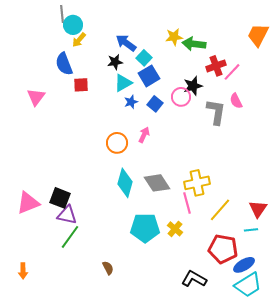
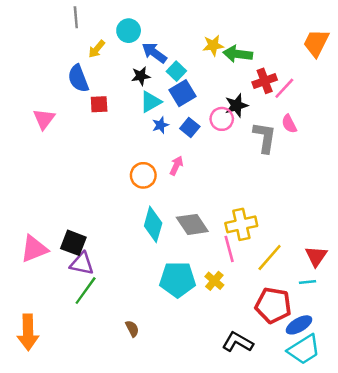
cyan circle: (73, 25) -> (129, 31), moved
orange arrow: (23, 271) -> (28, 332), size x1.8

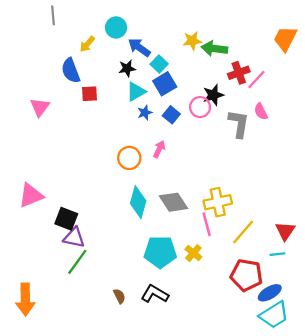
gray line: (76, 17) -> (53, 15), moved
pink triangle: (34, 249) -> (31, 196), moved
black L-shape: (238, 342) -> (155, 294), moved

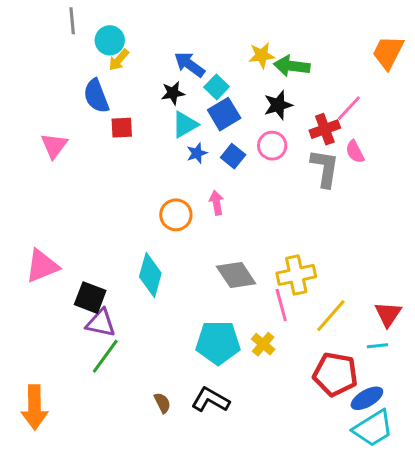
cyan circle: (116, 27) -> (110, 40), moved
red cross: (239, 73) -> (325, 129), moved
black star: (213, 95) -> (278, 105), moved
pink arrow: (159, 149) -> (217, 203), turned -35
cyan diamond: (138, 202) -> (150, 275), moved

